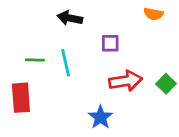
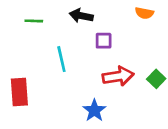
black arrow: (70, 18) -> (81, 16), moved
green line: (35, 60) -> (34, 21), moved

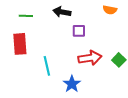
cyan line: (61, 59) -> (47, 66), moved
red rectangle: (19, 92) -> (20, 44), moved

